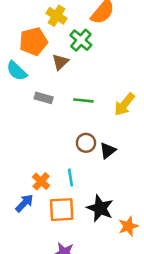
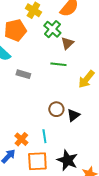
brown triangle: (60, 62) -> (67, 43), moved
green line: (83, 100) -> (58, 64), moved

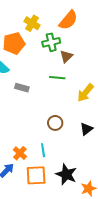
green cross: (52, 29) -> (51, 42), turned 36
black triangle: (73, 115) -> (86, 129), moved

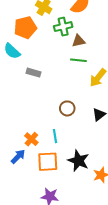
brown triangle: (66, 56) -> (78, 41), turned 32
green line: (57, 78) -> (78, 60), moved

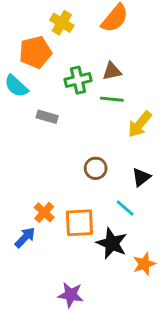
green cross: (63, 27) -> (78, 80), moved
cyan line: (55, 136) -> (125, 208), moved, turned -40
orange square: (48, 162) -> (79, 223), moved

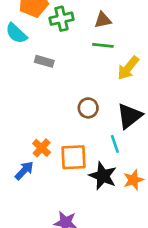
green cross: (78, 80) -> (62, 19), moved
black triangle: (141, 177) -> (129, 116), size x1.5
cyan line: (125, 208) -> (115, 144), turned 30
orange star: (144, 264) -> (133, 180), moved

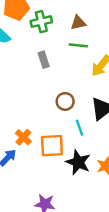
gray rectangle: (44, 61) -> (44, 60), moved, turned 56
cyan line: (115, 144) -> (79, 128), moved

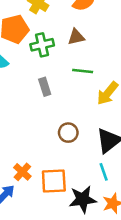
brown triangle: (78, 23) -> (76, 37), moved
cyan line: (79, 128) -> (104, 172), moved
black star: (78, 162) -> (83, 199), turned -30

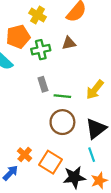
green line: (83, 71) -> (62, 96), moved
brown circle: (68, 133) -> (62, 122), size x1.5
orange square: (54, 181) -> (51, 162), turned 35

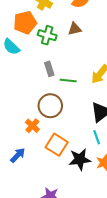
green cross: (41, 50) -> (47, 35), turned 30
brown circle: (62, 122) -> (50, 106), moved
orange cross: (25, 155) -> (32, 126), moved

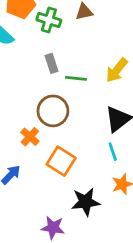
black star: (80, 159) -> (86, 202), moved

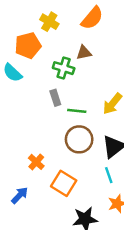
green cross: (49, 20) -> (64, 68), moved
brown circle: (53, 111) -> (79, 139), moved

